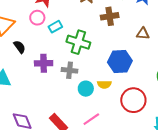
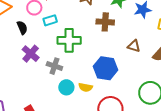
green cross: (78, 42) -> (69, 40), turned -30
black semicircle: (20, 47) -> (22, 28), moved
purple cross: (44, 63) -> (31, 54), turned 30

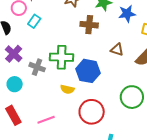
cyan rectangle: (50, 20) -> (34, 21), turned -40
green cross: (69, 40) -> (62, 57), moved
cyan circle: (66, 87) -> (15, 84), moved

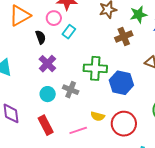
brown cross: (89, 25) -> (124, 36), turned -30
gray cross: (37, 67) -> (71, 90), moved
yellow semicircle: (67, 89) -> (98, 116), moved

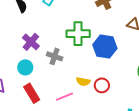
purple cross: (47, 64) -> (31, 42), moved
cyan circle: (48, 94) -> (25, 67), moved
red circle: (124, 124) -> (102, 85), moved, size x0.6

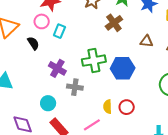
purple cross: (31, 42) -> (57, 68), moved
yellow semicircle: (83, 81) -> (107, 107), turned 88

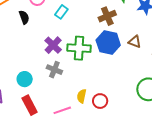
cyan rectangle: (59, 31) -> (61, 12), moved
purple cross: (57, 68) -> (53, 45), moved
blue hexagon: (123, 68) -> (108, 43), moved

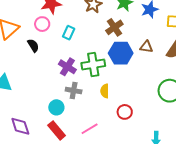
cyan circle: (25, 79) -> (56, 107), moved
yellow semicircle: (82, 96) -> (105, 91), moved

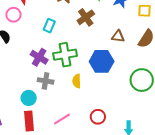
cyan rectangle: (69, 33) -> (49, 26), moved
blue hexagon: (121, 53) -> (102, 61), moved
red circle: (125, 112) -> (98, 117), moved
red rectangle: (57, 130) -> (29, 121), turned 36

